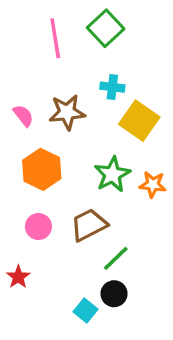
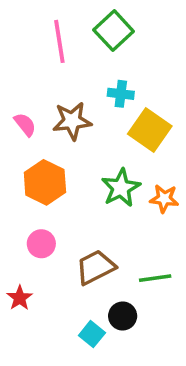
brown trapezoid: (89, 225) -> (96, 267), moved
green line: (116, 258) -> (155, 278), moved, turned 36

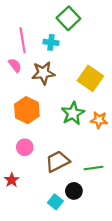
pink line: (59, 41) -> (23, 40), moved
cyan cross: (121, 94) -> (51, 42), moved
pink semicircle: (25, 125) -> (15, 65), moved

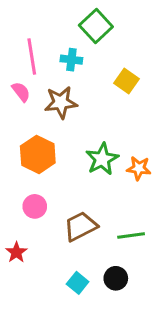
yellow square: (90, 78) -> (126, 81), moved, size x0.7
black circle: (74, 191) -> (116, 278), moved

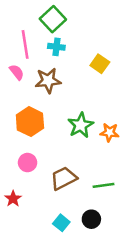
green square: (96, 26) -> (53, 19), moved

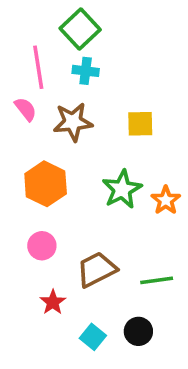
yellow square: (100, 64) -> (140, 124), moved, turned -36
orange star: (109, 132) -> (166, 200), turned 30
red star: (13, 199) -> (53, 302), moved

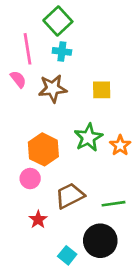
orange hexagon: (46, 184) -> (43, 149), moved
black circle: (138, 331) -> (100, 241), size x1.6
cyan square: (93, 337) -> (67, 255), moved

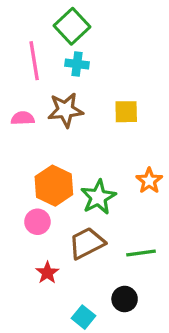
pink semicircle: (18, 79) -> (23, 118), moved, turned -54
green star: (88, 137) -> (98, 197), moved
black circle: (100, 241) -> (125, 299), size x0.6

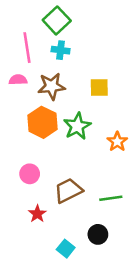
pink semicircle: (23, 118) -> (18, 80), moved
orange hexagon: (54, 186) -> (43, 122), moved
green star: (98, 197) -> (77, 126), moved

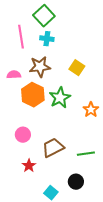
pink semicircle: (18, 80) -> (14, 75), moved
yellow square: (99, 87) -> (77, 68), turned 35

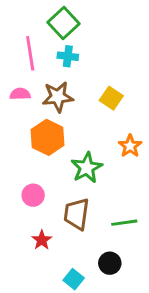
pink semicircle: (14, 75) -> (20, 94), moved
green star: (60, 98) -> (87, 168), moved
orange star: (91, 110) -> (130, 146), moved
brown trapezoid: (53, 148) -> (77, 214), turned -55

